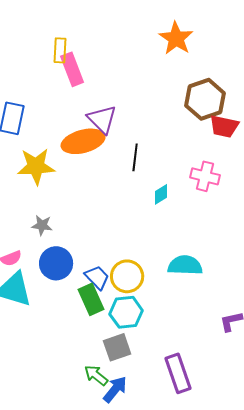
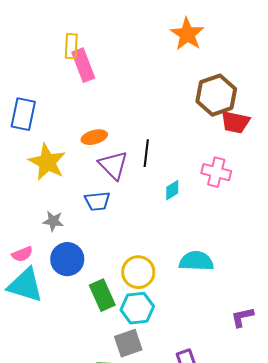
purple triangle: (102, 119) -> (113, 165), moved
orange ellipse: (83, 141) -> (94, 137), size x0.6
yellow star: (36, 166) -> (47, 162), turned 30
blue trapezoid: (97, 277) -> (97, 201), moved, turned 128

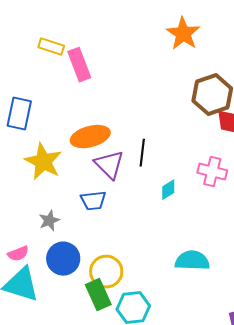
yellow rectangle: (71, 46) -> (51, 47), moved, turned -75
orange ellipse: (94, 137) -> (90, 137), size x1.5
gray star: (53, 221) -> (49, 221), turned -30
yellow circle: (138, 272) -> (106, 272), moved

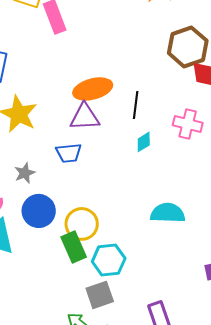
orange ellipse: (90, 137) -> (93, 89), moved
black line: (142, 153) -> (136, 105), moved
purple triangle: (109, 165) -> (85, 117), turned -48

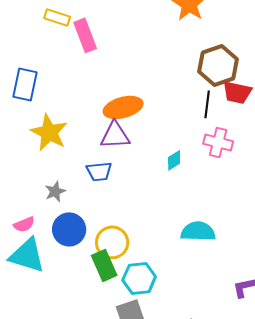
black line: (136, 105) -> (207, 104), moved

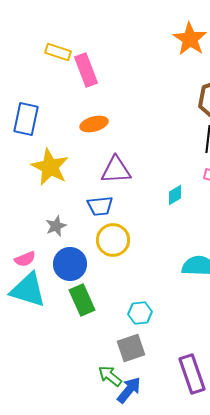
orange ellipse: (123, 107) -> (94, 124), moved, size x0.7
yellow circle: (112, 242) -> (113, 240), moved
green rectangle: (104, 265) -> (82, 300), moved
cyan hexagon: (139, 278) -> (140, 313), size x0.7

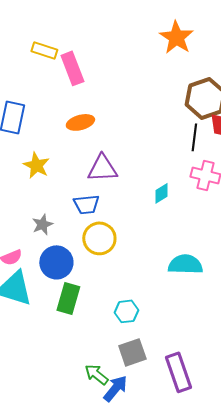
yellow star: (50, 167) -> (36, 165), size x0.7
green rectangle: (82, 300) -> (68, 298), turned 40
gray square: (131, 348) -> (132, 352), moved

